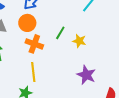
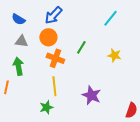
yellow star: (79, 41) -> (114, 55), moved
purple star: (86, 75) -> (91, 95), moved

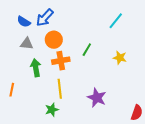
blue arrow: (53, 15) -> (45, 18), moved
orange cross: (55, 58) -> (61, 61), turned -30
green arrow: (18, 66) -> (36, 68), moved

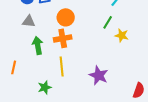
orange circle: (54, 40) -> (66, 17), moved
green line: (87, 50) -> (108, 22), moved
green star: (52, 110) -> (45, 87), moved

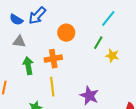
orange circle: (66, 17) -> (66, 33), moved

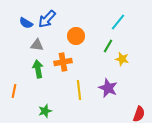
gray triangle: (19, 42) -> (37, 45), moved
yellow line: (52, 87) -> (79, 90), moved
purple star: (89, 96) -> (108, 88), moved

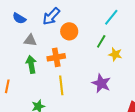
blue arrow: (47, 19) -> (51, 16), moved
yellow line: (79, 90) -> (61, 85), moved

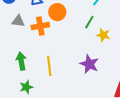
orange cross: (56, 57) -> (40, 26), moved
green arrow: (31, 64) -> (21, 61), moved

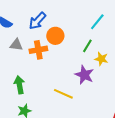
purple star: (89, 64) -> (84, 75), moved
yellow line: (49, 66) -> (63, 94), moved, turned -60

